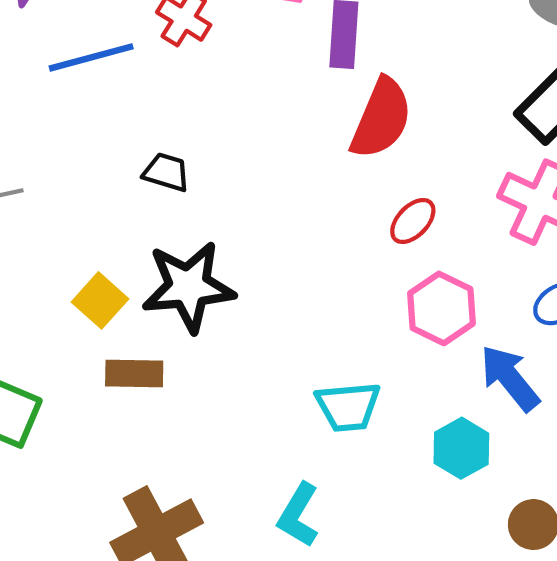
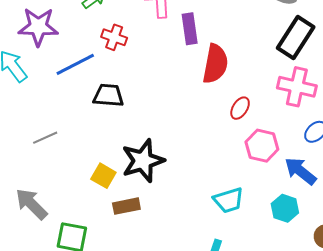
black trapezoid: (166, 172) -> (108, 95), moved, size x1.4

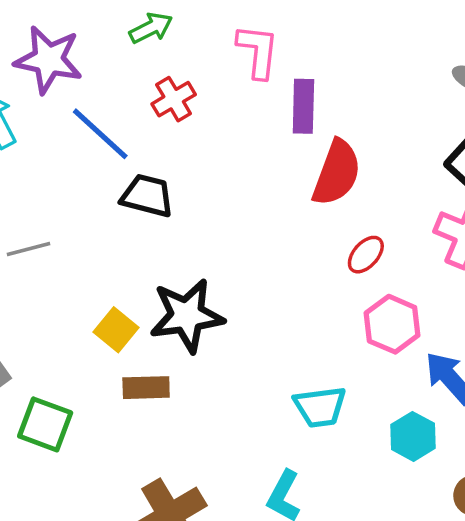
red cross: (114, 37) -> (174, 99), turned 30
blue line: (75, 64) -> (100, 134), turned 60

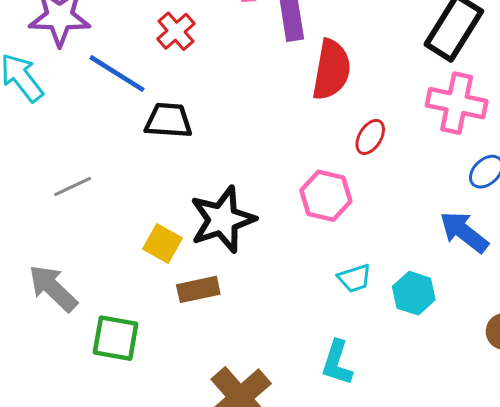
pink hexagon: (392, 324) -> (326, 196), moved
cyan trapezoid: (320, 407) -> (354, 278), size x0.7
cyan hexagon: (413, 436) -> (414, 293), moved

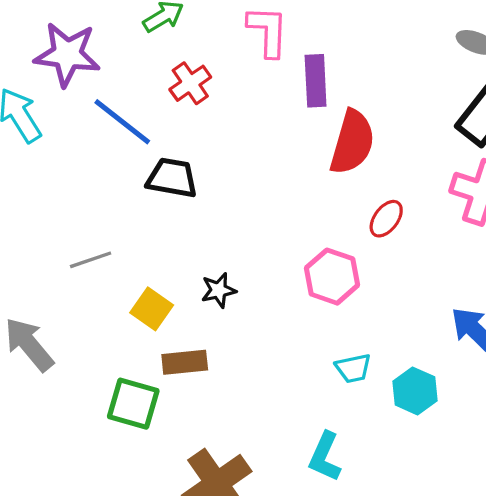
gray line: (73, 186) -> (91, 260), moved
black star: (223, 220) -> (219, 290), size x0.5
green square: (116, 338) -> (133, 404), moved

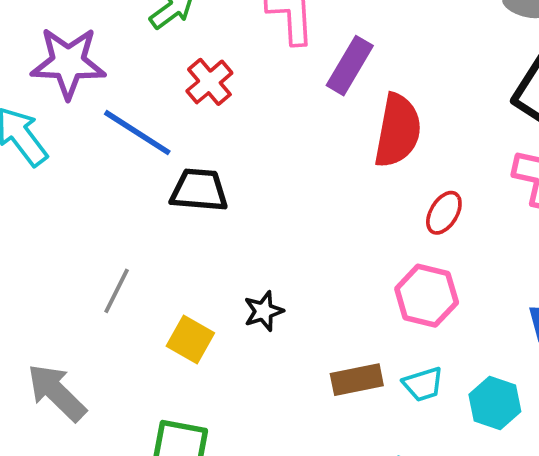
purple rectangle: (316, 81) -> (350, 66), turned 39
gray line: (91, 260) -> (117, 291), turned -39
pink hexagon: (332, 277) -> (427, 296), moved
brown rectangle: (185, 362) -> (357, 380), moved

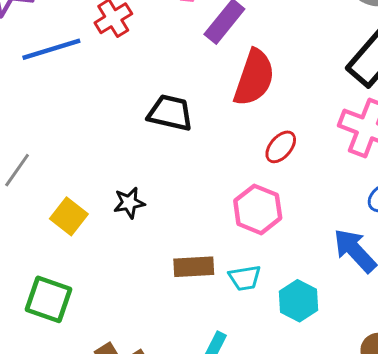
blue line: (137, 133) -> (51, 49), turned -58
black trapezoid: (199, 190) -> (170, 113), moved

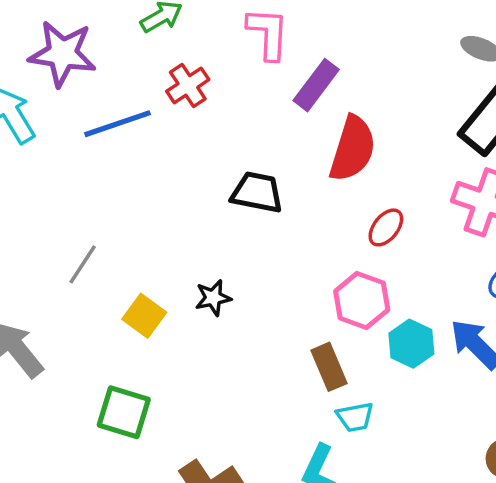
brown rectangle: (194, 267) -> (329, 367), moved, turned 72
cyan trapezoid: (245, 278) -> (355, 417), moved
cyan hexagon: (298, 301) -> (411, 344), moved

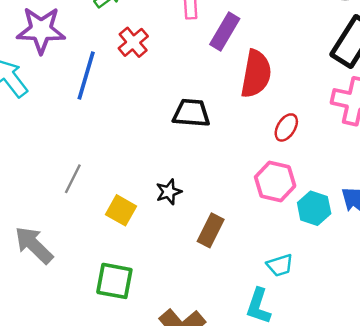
blue line: (118, 124) -> (86, 75), turned -48
brown rectangle: (329, 367) -> (211, 230), moved, turned 56

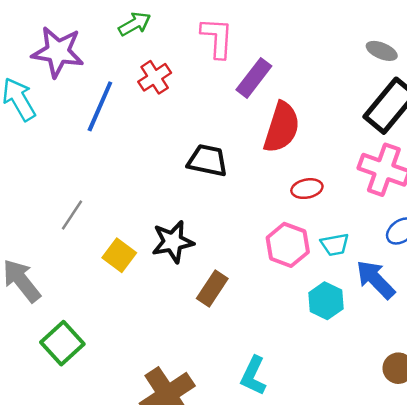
red ellipse: (286, 127) -> (307, 189), turned 40
black star: (169, 192) -> (173, 242), size x1.5
cyan hexagon: (314, 208) -> (326, 301), moved
cyan trapezoid: (280, 265) -> (335, 245), moved
green square: (114, 281) -> (62, 343), moved, turned 30

